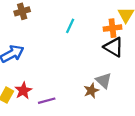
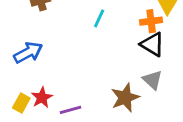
gray triangle: (104, 81) -> (152, 80), moved
brown star: (91, 91) -> (125, 98), size x1.5

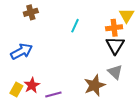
black triangle: (152, 44) -> (115, 45), turned 30

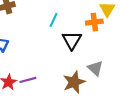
black triangle: (115, 45) -> (72, 40), moved
purple line: (53, 95) -> (28, 80), moved

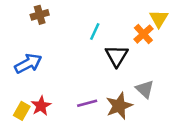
orange cross: (94, 22) -> (143, 34), turned -35
purple line: (28, 80) -> (87, 103), moved

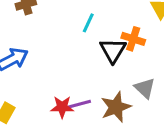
orange cross: (143, 34) -> (133, 39), moved, turned -30
red star: (41, 106) -> (62, 107), moved, turned 30

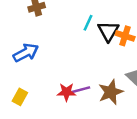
black triangle: (113, 50) -> (108, 31), moved

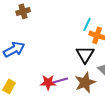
cyan line: (88, 23) -> (87, 24), moved
black triangle: (108, 31) -> (85, 54), moved

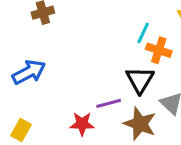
purple line: (60, 80) -> (109, 103), moved
brown star: (85, 82) -> (140, 124), turned -30

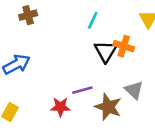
cyan line: (143, 33) -> (93, 20), moved
black triangle: (140, 80) -> (106, 51), moved

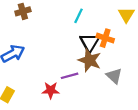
brown star: (108, 107) -> (90, 60), moved

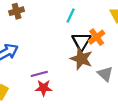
orange cross: (105, 38) -> (97, 37), turned 35
purple line: (70, 76) -> (39, 74), moved

